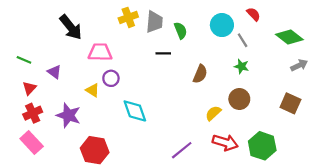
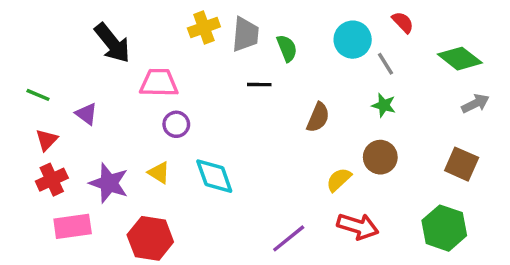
yellow triangle: (92, 90) -> (159, 173), moved
pink rectangle: (32, 143) -> (73, 226), moved, turned -55
green hexagon: (262, 146) -> (444, 228), moved

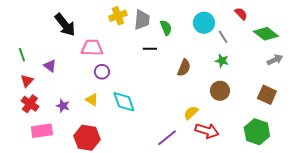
red semicircle: (403, 22) -> (241, 14), moved
green line: (38, 95) -> (22, 55), turned 48
red cross: (52, 180) -> (30, 104), turned -30
yellow semicircle: (339, 180) -> (191, 113), moved
purple star: (109, 183) -> (63, 106), size x0.6

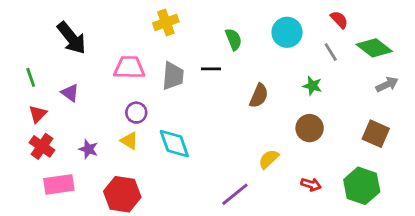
gray trapezoid: (142, 20) -> (173, 76), moved
black arrow: (65, 25) -> (72, 38), moved
gray line: (223, 37) -> (331, 52), moved
purple circle: (102, 72) -> (136, 113), moved
red arrow: (207, 131) -> (311, 184), moved, size x0.6

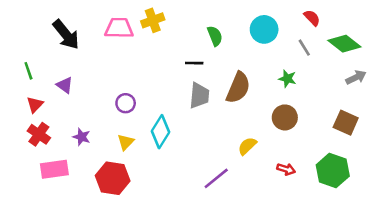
pink trapezoid: (129, 68) -> (119, 28), moved
gray trapezoid: (173, 76) -> (199, 95), moved
brown semicircle: (259, 96) -> (238, 88), size x1.4
yellow triangle: (129, 141) -> (126, 142), moved, turned 42
cyan diamond: (174, 144) -> (161, 132), turned 52

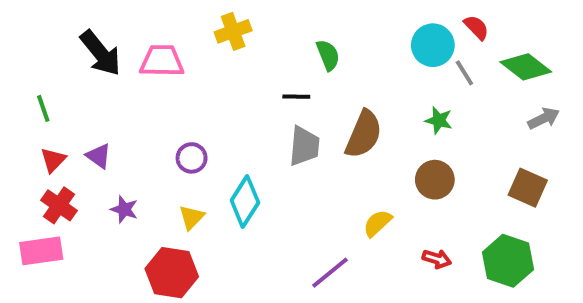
pink trapezoid: (119, 28) -> (162, 61), moved
cyan circle: (264, 29) -> (433, 45), moved
purple triangle: (65, 85) -> (99, 156), moved
pink rectangle: (54, 169) -> (41, 251), moved

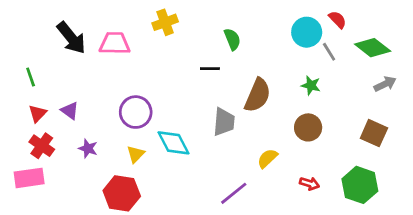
gray trapezoid: (304, 146) -> (224, 122), moved
purple circle: (192, 158) -> (136, 112), size x1.5
cyan diamond: (245, 201) -> (174, 143), turned -60

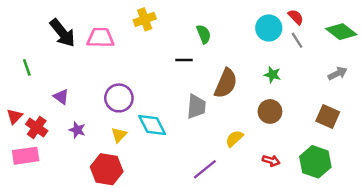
green diamond: (373, 48) -> (341, 32), moved
gray line: (329, 52) -> (297, 40), moved
red triangle: (38, 113) -> (15, 116), moved

